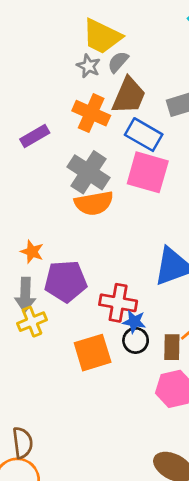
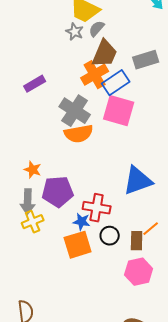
orange cross: (91, 113) -> (95, 75), moved, turned 36
blue rectangle: (144, 135) -> (116, 83), turned -64
blue star: (134, 322) -> (82, 222), moved

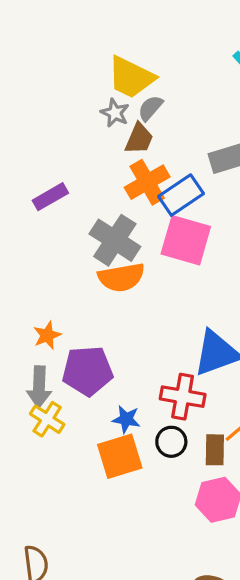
brown trapezoid: (105, 54) -> (139, 139), moved, size x0.7
orange star: (33, 170) -> (47, 335), turned 30
red cross: (97, 208) -> (183, 397), moved
yellow cross: (33, 222) -> (47, 419), turned -35

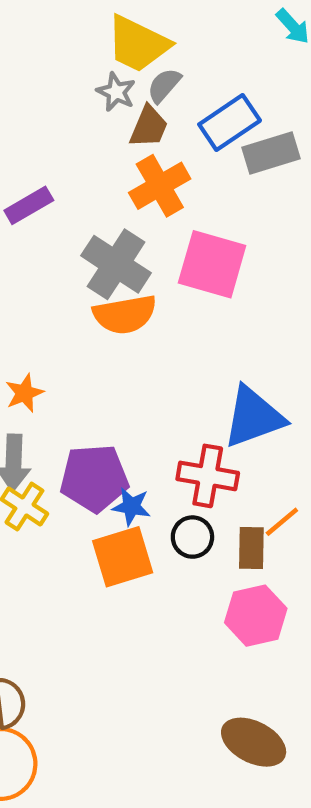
blue rectangle: (181, 195) -> (230, 122), moved
purple pentagon: (87, 371) -> (94, 478), moved

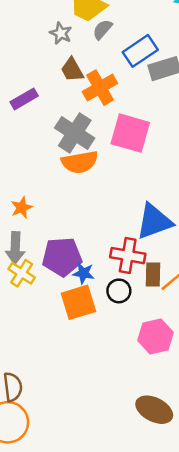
gray star: (116, 92) -> (61, 33), moved
brown trapezoid: (149, 127) -> (72, 70), moved, turned 128
brown rectangle: (251, 548) -> (153, 275), moved

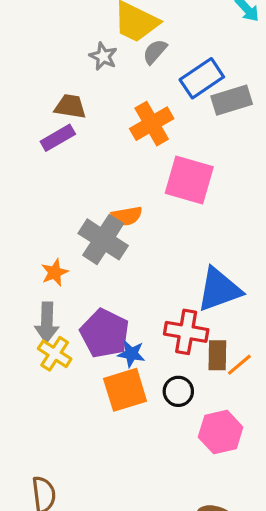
brown trapezoid: (72, 70) -> (70, 106), moved, turned 128
gray cross: (75, 133) -> (103, 239), moved
orange semicircle: (80, 162) -> (127, 216), size x0.7
purple pentagon: (62, 257) -> (105, 333), turned 30
black circle: (119, 291) -> (178, 391), moved

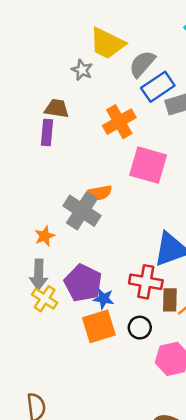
gray semicircle: (155, 52) -> (142, 64), moved, size x1.4
purple rectangle: (58, 138) -> (47, 133), turned -55

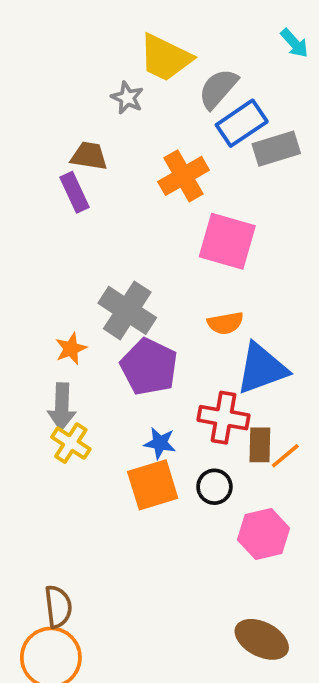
purple rectangle: (47, 133) -> (75, 192), turned -30
orange semicircle: (100, 193) -> (225, 323), moved
purple pentagon: (83, 283) -> (149, 367), moved

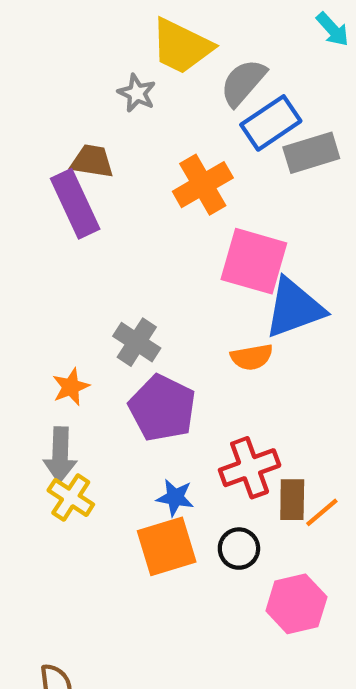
purple rectangle: (75, 192) -> (75, 204), size x1.4
gray cross: (127, 310) -> (137, 342), size x0.7
blue triangle: (262, 369) -> (294, 308), moved
red cross: (224, 418) -> (250, 468), turned -30

